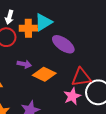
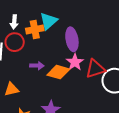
purple ellipse: (63, 44) -> (72, 39), turned 55
pink star: (72, 96) -> (75, 62), moved

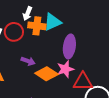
white arrow: (14, 22) -> (27, 14), moved

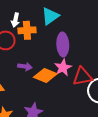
cyan triangle: (53, 22) -> (50, 16), moved

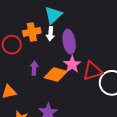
white arrow: (15, 20) -> (50, 34), moved
purple arrow: (25, 67) -> (34, 68), turned -88

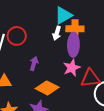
orange cross: (32, 32) -> (75, 29), moved
orange diamond: (56, 74) -> (47, 88), moved

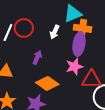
white arrow: (57, 33) -> (55, 32), moved

